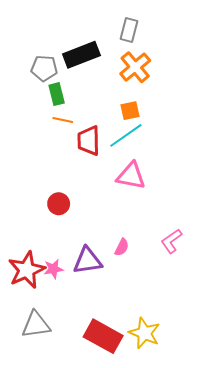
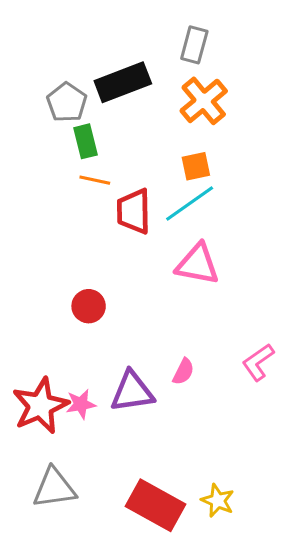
gray pentagon: (44, 68) -> (67, 102), turned 30
yellow star: (145, 333) -> (218, 501), size x0.7

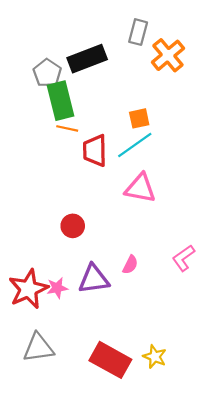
orange cross: (204, 101) -> (168, 55), moved
green rectangle: (85, 141) -> (61, 101), size x1.6
red circle: (89, 306) -> (73, 226), moved

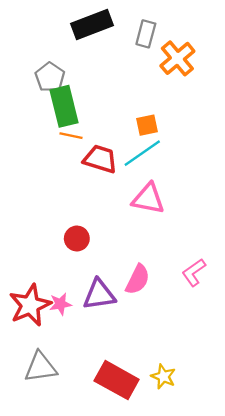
black rectangle: (87, 59) -> (92, 24), moved
red trapezoid: (95, 151) -> (100, 159), turned 108
pink semicircle: (130, 265) -> (138, 279), size x1.5

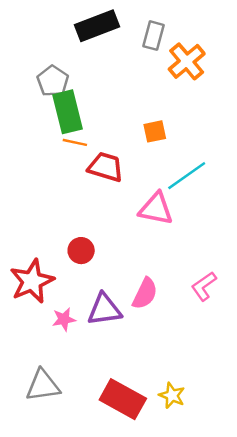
cyan line: (142, 153) -> (187, 176), moved
red star: (30, 305) -> (32, 281), moved

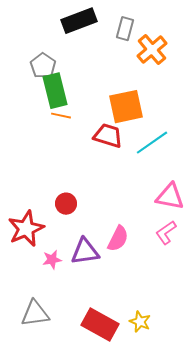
orange square: (155, 131) -> (126, 107), size x1.8
red trapezoid: (106, 167) -> (108, 136), moved
pink triangle: (156, 209) -> (170, 197), moved

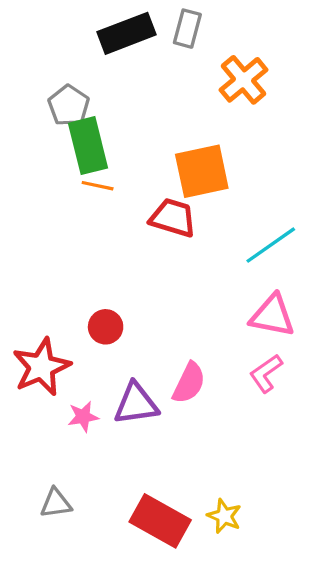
gray rectangle: (125, 29) -> (187, 29), moved
cyan line: (152, 143) -> (271, 245), moved
gray triangle: (35, 314) -> (56, 503), size x0.7

